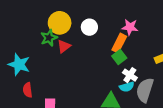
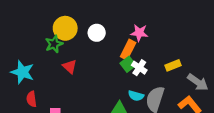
red triangle: (64, 46) -> (70, 66), moved, turned -40
white cross: (130, 75) -> (139, 68), moved
cyan semicircle: (127, 87) -> (136, 96), turned 32

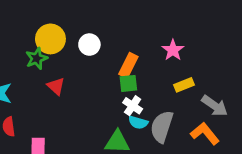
pink star: (139, 33) -> (173, 50), moved, turned 30
green square: (128, 64) -> (128, 83), turned 32
white cross: (139, 68) -> (133, 106), moved

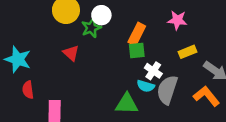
pink star: (173, 50) -> (177, 20), turned -30
green star: (37, 58) -> (91, 28), moved
white cross: (133, 106) -> (153, 71), moved

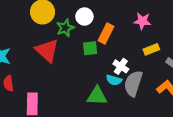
white circle: (101, 15) -> (84, 17), moved
green square: (137, 51) -> (90, 48), moved
red triangle: (71, 53) -> (47, 51), size x1.6

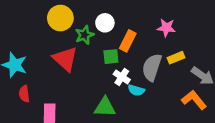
white cross: (121, 66) -> (122, 77), moved
gray semicircle: (133, 83) -> (152, 67), moved
green triangle: (97, 96) -> (105, 107), moved

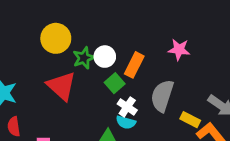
white circle: (105, 23) -> (105, 57), moved
green square: (111, 57) -> (115, 83), turned -35
yellow rectangle: (176, 58) -> (190, 120), moved, turned 49
cyan semicircle: (136, 90) -> (126, 122), moved

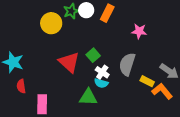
white circle: (105, 57) -> (86, 10), moved
green star: (84, 58) -> (71, 11), moved
orange rectangle: (134, 65) -> (107, 13), moved
red triangle: (61, 86) -> (69, 62), moved

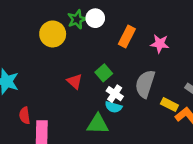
orange rectangle: (107, 13) -> (127, 36), moved
red triangle: (69, 62) -> (75, 81), size x0.6
red semicircle: (21, 86) -> (25, 116), moved

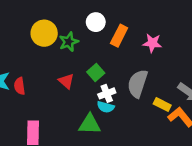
white circle: (95, 18) -> (96, 22), moved
green star: (77, 19) -> (69, 42), moved
white cross: (115, 94) -> (107, 93), turned 35
red semicircle: (25, 116) -> (19, 86), moved

